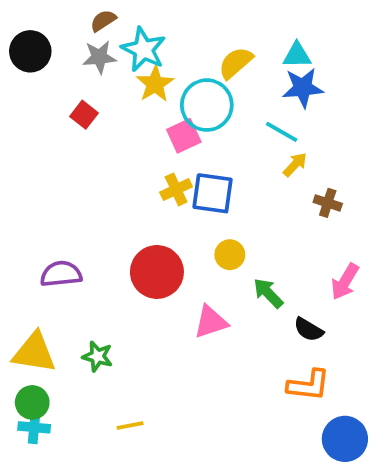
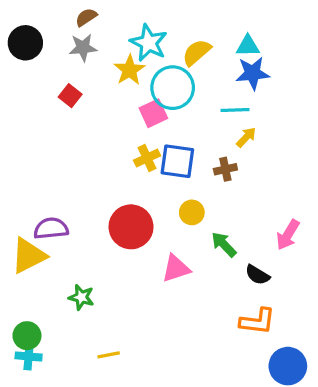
cyan star: (143, 49) -> (149, 43), moved
cyan line: (282, 132) -> (235, 110), turned -32
brown cross: (328, 203) -> (225, 169), moved, turned -30
yellow triangle: (34, 353) -> (29, 256), moved, turned -36

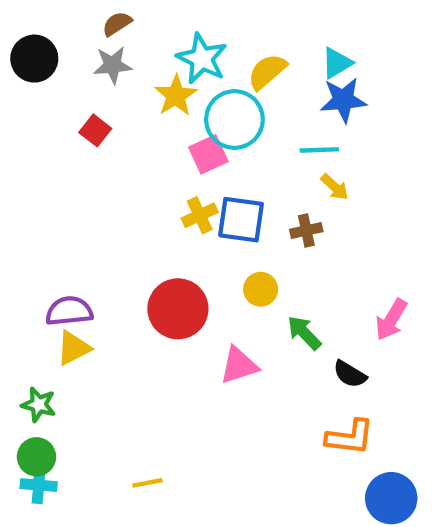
cyan triangle: (248, 46) -> (337, 63), turned -30
yellow arrow: (246, 137) -> (335, 187), turned 90
yellow triangle: (29, 256) -> (73, 348), moved, size x0.7
green star: (81, 297) -> (39, 405), moved

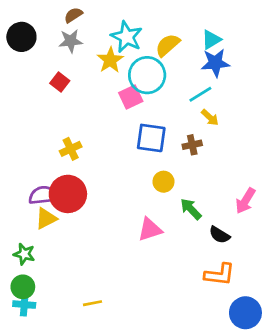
cyan line: (319, 150) -> (200, 94), turned -30
yellow cross: (200, 215) -> (71, 149), moved
red circle: (178, 309) -> (68, 194), moved

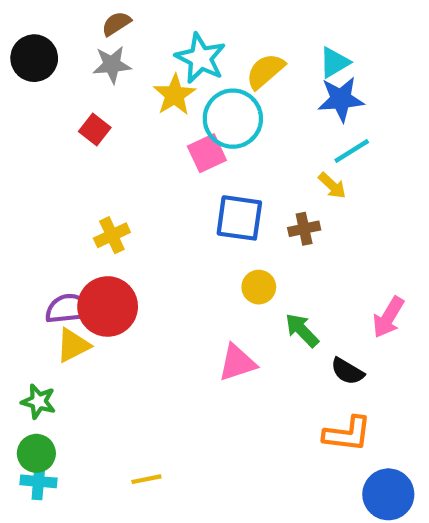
cyan line: (200, 94) -> (352, 151), moved

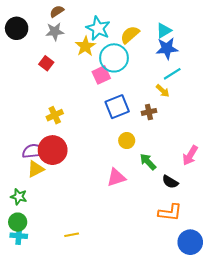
blue square: (239, 218) -> (117, 107), turned -30

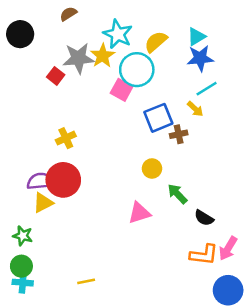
gray star: (55, 31) -> (78, 58), moved, size x1.4
pink square: (101, 75) -> (122, 90), turned -36
blue square: (117, 107) -> (158, 118), moved
pink arrow: (190, 155) -> (228, 248), moved

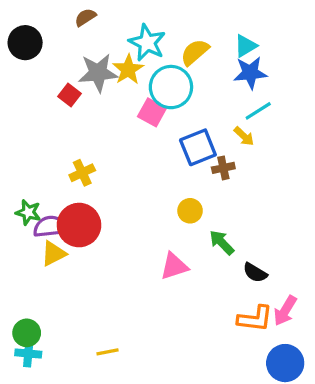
green star: (23, 236) -> (28, 212), moved

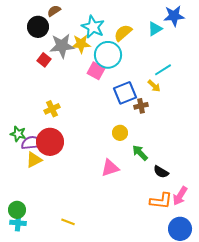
black circle: (25, 43) -> (38, 27), moved
yellow star: (128, 70) -> (81, 44), turned 30
blue star: (250, 73) -> (174, 16), moved
yellow line: (108, 352) -> (68, 222), turned 32

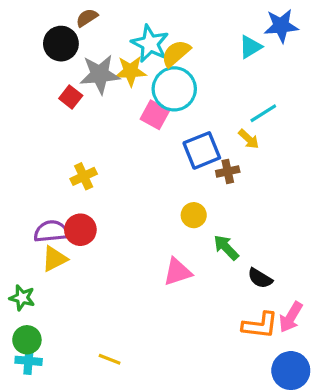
yellow semicircle: (123, 33) -> (176, 53), moved
green star: (18, 134) -> (22, 298), moved
red circle: (50, 142) -> (80, 230), size x0.7

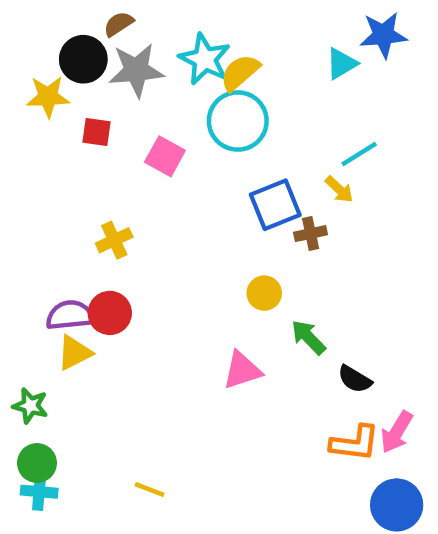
yellow star: (131, 71) -> (48, 97), moved
gray star: (100, 74) -> (136, 70), moved
red square: (71, 97) -> (97, 132), turned -30
pink square: (155, 115) -> (165, 156), moved

